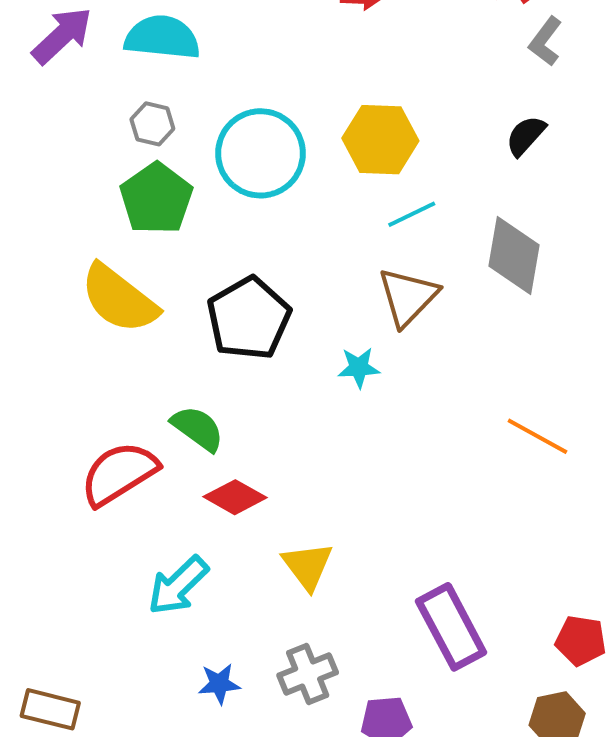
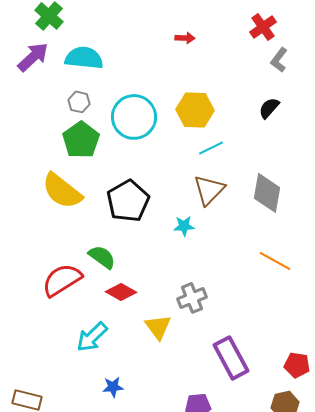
gray diamond: (514, 256) -> (267, 193), moved
gray cross: (308, 674) -> (192, 298), moved

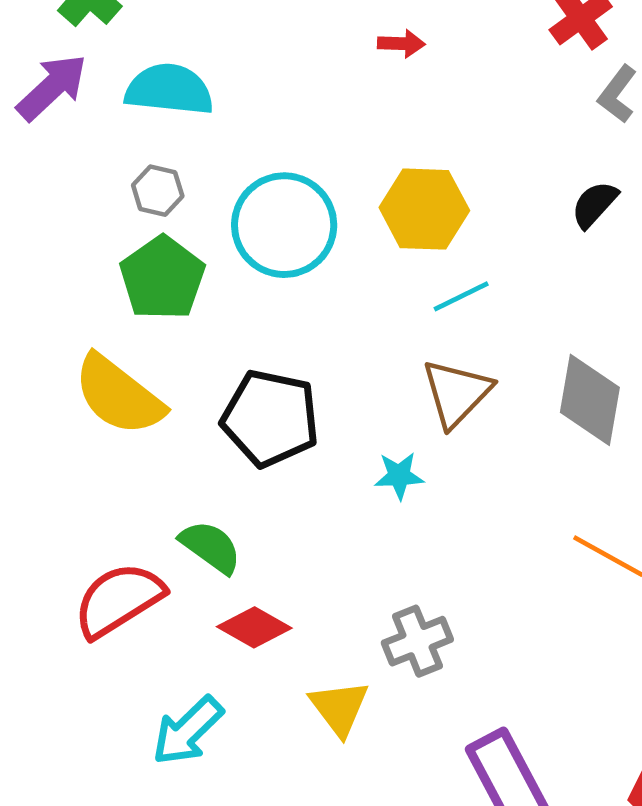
black pentagon: (128, 201) -> (270, 418), turned -30

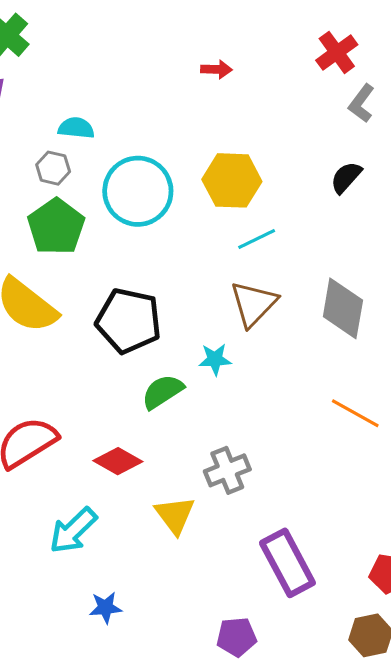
cyan semicircle: (169, 90) -> (76, 128), moved, size x0.6
green semicircle: (211, 547) -> (163, 392), moved, turned -69

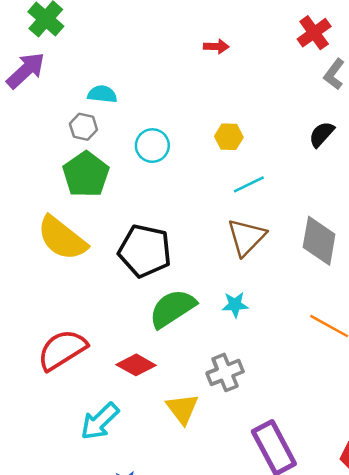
yellow hexagon: (232, 180) -> (229, 137), size x0.6
cyan circle: (138, 191) -> (152, 146), size x0.6
cyan star: (215, 359) -> (235, 305), moved
green semicircle: (163, 392) -> (172, 308), size x1.4

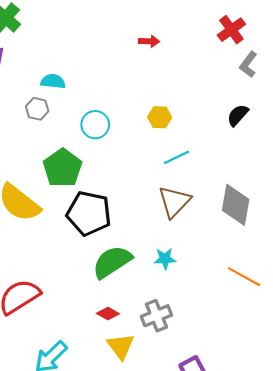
green pentagon: (86, 174) -> (62, 168), moved
red diamond: (136, 365) -> (108, 314), moved, size x0.7

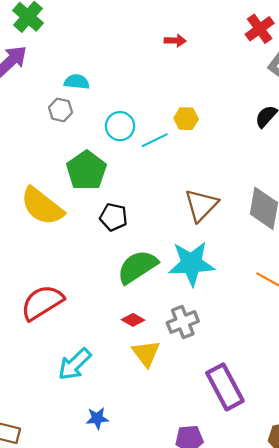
cyan line: (176, 157) -> (155, 140), moved
black pentagon: (89, 213) -> (114, 217), size x0.6
cyan star: (165, 259) -> (191, 264), size x2.0

